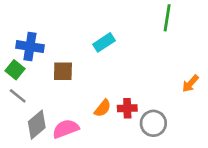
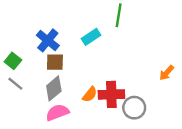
green line: (167, 18) -> (119, 15), moved
blue cross: (30, 47) -> (48, 40), moved, turned 30
red cross: (127, 108) -> (111, 94), size x1.5
gray diamond: (37, 125) -> (54, 88), moved

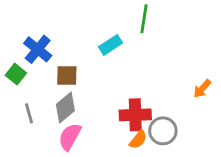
blue cross: (48, 40) -> (38, 49), moved
gray line: (15, 84) -> (29, 113), moved, turned 35
orange semicircle: (90, 94) -> (138, 140), moved
pink semicircle: (57, 112) -> (70, 137), turned -40

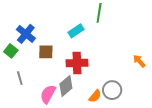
orange arrow: (202, 89) -> (139, 61), turned 96
gray diamond: (65, 108) -> (66, 86), moved
red cross: (135, 115) -> (77, 63), moved

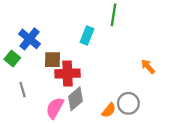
cyan rectangle: (76, 31) -> (87, 36), turned -35
orange arrow: (139, 61) -> (148, 67), moved
red cross: (77, 63) -> (67, 73), moved

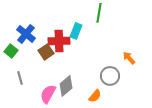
brown square: (52, 60) -> (46, 52), turned -35
red cross: (67, 73) -> (59, 41), moved
gray circle: (128, 103) -> (110, 76), moved

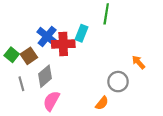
blue cross: (26, 34) -> (47, 36), moved
brown square: (46, 52) -> (29, 56), moved
gray diamond: (66, 86) -> (45, 76), moved

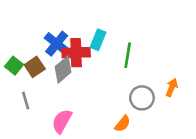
green line: (106, 14) -> (128, 55), moved
orange arrow: (138, 62) -> (172, 88), moved, turned 64
gray diamond: (45, 76) -> (63, 69), moved

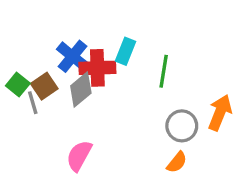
orange arrow: (172, 88) -> (220, 113), size x1.5
gray line: (26, 100) -> (33, 103), moved
orange semicircle: (123, 124) -> (177, 162), moved

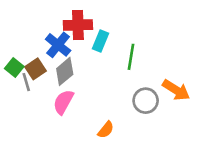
red cross: (97, 68) -> (78, 25), moved
orange arrow: (220, 113) -> (176, 90), turned 100
pink semicircle: (79, 156) -> (63, 102), moved
orange semicircle: (177, 162) -> (106, 130), moved

